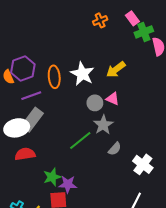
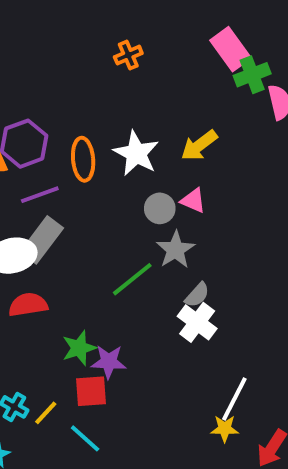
pink rectangle: (132, 18) -> (231, 49), size x1.5
orange cross: (100, 20) -> (128, 55), moved
white cross: (143, 164) -> (197, 322), moved

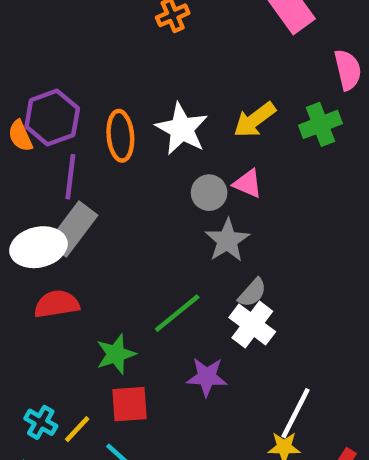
green cross: (252, 75) -> (320, 124), moved
purple line: (40, 195) -> (70, 177), turned -63
green line: (132, 279) -> (177, 313), moved
purple star: (109, 362) -> (207, 377), moved

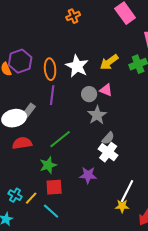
purple line: (70, 177) -> (52, 95), moved
gray rectangle: (73, 229) -> (29, 110), size x0.6
green line: (177, 313) -> (60, 139), moved

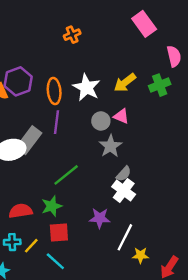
orange cross: (73, 16) -> (72, 35), moved
gray rectangle: (29, 110) -> (29, 140), size x1.6
red semicircle: (22, 143) -> (21, 211), moved
white line: (127, 191) -> (125, 237), moved
cyan cross: (15, 195) -> (12, 242), turned -32

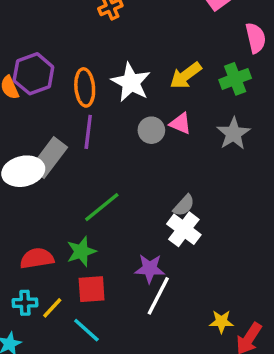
gray star: (110, 146) -> (233, 134), moved
white line: (125, 237) -> (158, 296), moved
yellow star: (140, 255) -> (221, 322), moved

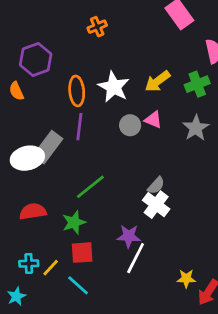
purple hexagon: (33, 74) -> (36, 59), moved
red semicircle: (37, 258) -> (33, 211), moved

